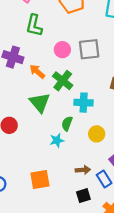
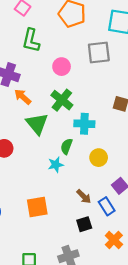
gray square: (89, 49) -> (99, 52), moved
orange arrow: (37, 72) -> (23, 97), moved
brown arrow: (83, 170) -> (84, 196), turned 48

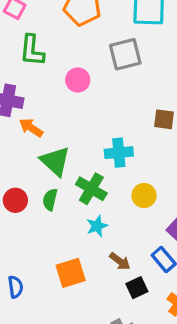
green cross: (62, 100) -> (91, 189), moved
green semicircle: (67, 146) -> (50, 200), moved
cyan star: (56, 165) -> (97, 226), moved
brown arrow: (84, 196) -> (120, 261), moved

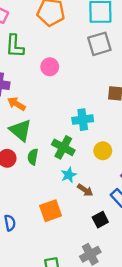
gray square: (125, 54) -> (99, 44), moved
green triangle: (55, 161) -> (21, 130), moved
brown arrow: (120, 261) -> (85, 190), moved

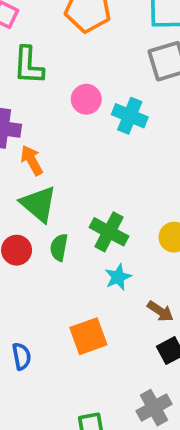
orange arrow: (16, 104) -> (32, 160), turned 30
cyan cross: (83, 120) -> (130, 116), moved, turned 30
brown arrow: (85, 190) -> (160, 311), moved

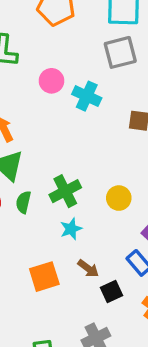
green cross: (109, 232) -> (65, 191), turned 32
brown arrow: (160, 311) -> (88, 269), moved

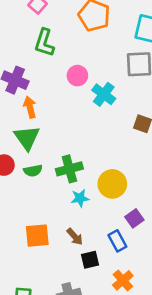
yellow circle: (119, 198) -> (112, 184), size x1.4
green semicircle: (23, 202) -> (33, 171), turned -126
cyan star: (71, 229) -> (80, 198), moved

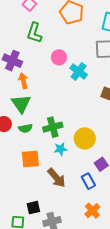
orange square: (37, 236) -> (30, 159), moved
brown arrow: (75, 237) -> (57, 178), size x1.5
black square: (90, 260) -> (33, 208), moved

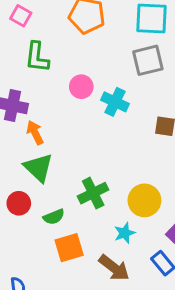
green semicircle: (25, 128) -> (54, 217), moved
cyan star: (61, 149) -> (125, 233), moved

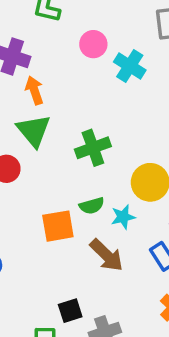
green cross: (93, 193) -> (93, 148), moved
green semicircle: (54, 217) -> (92, 206), moved

